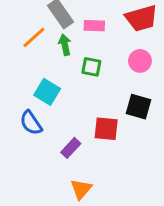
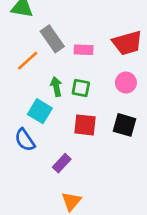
green arrow: (65, 45) -> (56, 87), moved
red square: (106, 129) -> (85, 125), moved

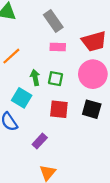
gray rectangle: (52, 39) -> (53, 21), moved
pink circle: (126, 83) -> (93, 74), size x1.6

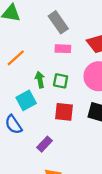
cyan square: (22, 98) -> (26, 100), turned 30

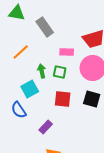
gray rectangle: (58, 22) -> (45, 27), moved
pink rectangle: (63, 49) -> (67, 52), moved

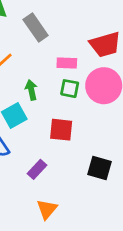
green square: (60, 72) -> (70, 89), moved
black square: (92, 99) -> (99, 168), moved

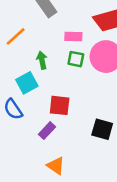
red square: (61, 130) -> (60, 105), moved
orange triangle: (47, 209) -> (56, 166), turned -36

